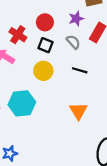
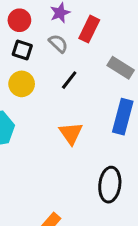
black line: (80, 70) -> (69, 80), turned -64

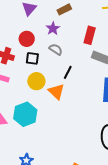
red rectangle: (89, 29) -> (90, 35), moved
orange triangle: (71, 133) -> (56, 91), moved

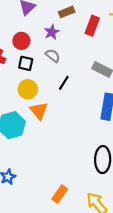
red rectangle: (90, 35) -> (92, 26), moved
orange triangle: (56, 91) -> (39, 111), moved

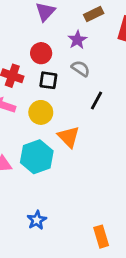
yellow circle: (28, 89) -> (41, 112), moved
orange rectangle: (60, 194) -> (101, 237), turned -48

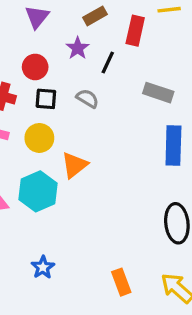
gray semicircle: (81, 69) -> (87, 98), moved
black line: (96, 101) -> (108, 63), moved
orange triangle: (69, 137) -> (74, 165), turned 40

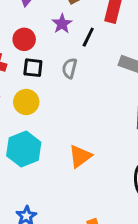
gray semicircle: (87, 98) -> (70, 68), turned -108
orange triangle: (74, 165) -> (80, 156), moved

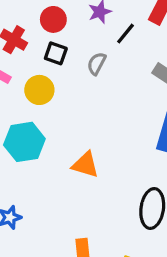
orange triangle: (80, 156) -> (85, 165), turned 40

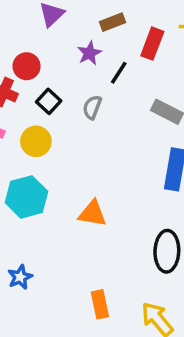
red circle: (53, 19) -> (27, 66), moved
black square: (56, 53) -> (49, 101), turned 30

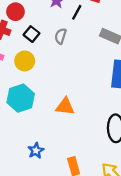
blue star: (20, 277) -> (36, 151), moved

